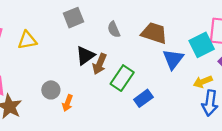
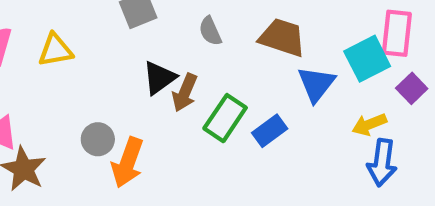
blue rectangle: (143, 98) -> (270, 131), moved
orange arrow: (68, 103) -> (128, 163), size x1.6

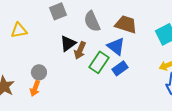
gray semicircle: (210, 31) -> (92, 21), size x1.5
blue triangle: (316, 84) -> (116, 46), moved, turned -30
orange arrow: (128, 163) -> (35, 88), moved, size x0.7

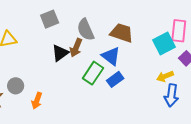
brown arrow: (80, 50) -> (76, 48), moved
gray circle: (39, 72) -> (16, 86), moved
orange arrow: (35, 88) -> (37, 101), moved

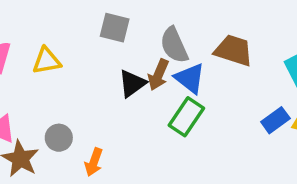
gray square: (50, 19) -> (115, 28), turned 36
blue triangle: (111, 56) -> (190, 78), moved
blue rectangle: (115, 79) -> (275, 120), moved

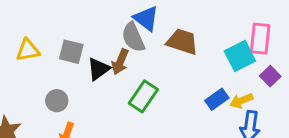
gray square: (115, 28) -> (71, 52), moved
blue triangle: (190, 78) -> (146, 18), moved
gray circle: (59, 138) -> (57, 101), moved

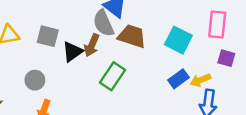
brown trapezoid: (182, 42) -> (132, 36), moved
cyan square: (240, 56) -> (178, 40), moved, turned -36
purple square: (270, 76) -> (226, 58), turned -30

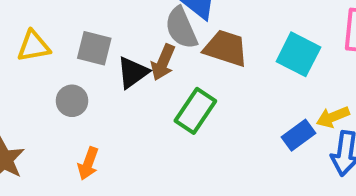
blue rectangle: (178, 79) -> (298, 135), moved
gray circle: (35, 80) -> (72, 101), moved

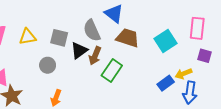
gray semicircle: (181, 28) -> (92, 30), moved
cyan square: (298, 54) -> (166, 41), turned 30
brown arrow: (163, 62) -> (95, 56), moved

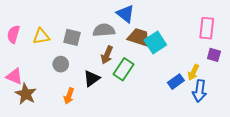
gray semicircle: (92, 30) -> (104, 30), turned 110
cyan square: (166, 41) -> (155, 43), moved
black triangle: (79, 50) -> (92, 79), moved
yellow arrow: (184, 74) -> (193, 72), turned -42

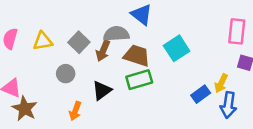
gray square: (72, 37) -> (79, 42), turned 30
brown trapezoid: (139, 37) -> (137, 56), moved
brown arrow: (107, 55) -> (103, 51), moved
green rectangle: (123, 69) -> (139, 80), turned 40

